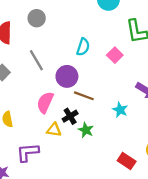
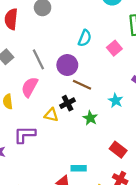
gray line: (36, 60) -> (38, 59), moved
pink semicircle: (45, 102) -> (30, 87), moved
green star: (86, 130) -> (90, 118), moved

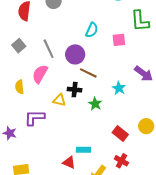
pink square: (114, 48) -> (119, 40), turned 32
black cross: (68, 103) -> (75, 90), turned 32

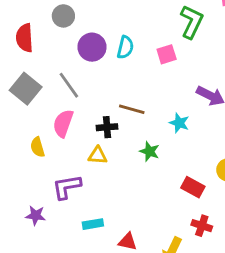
green L-shape: (140, 21) -> (192, 22), turned -140
gray square: (19, 46) -> (26, 89), size x1.5
purple circle: (75, 54) -> (92, 47), moved
black cross: (75, 90) -> (107, 127), moved
cyan rectangle: (83, 150) -> (93, 224), moved

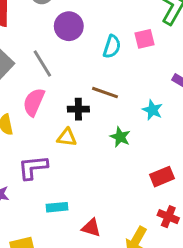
cyan semicircle: (125, 47) -> (112, 47), moved
red rectangle: (193, 187) -> (162, 177), turned -55

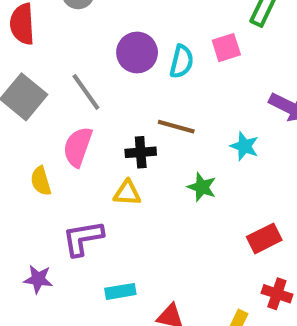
purple circle: (69, 26) -> (137, 53), moved

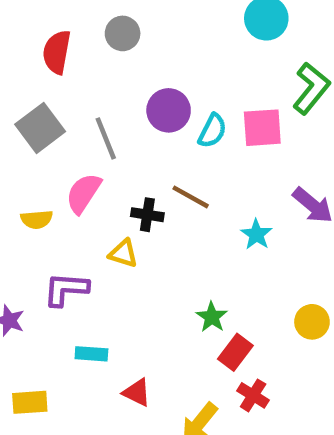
pink square: (226, 48) -> (262, 128), size x1.4
yellow semicircle: (41, 181) -> (37, 219), turned -92
green star: (202, 187) -> (212, 317), moved
red rectangle: (264, 238) -> (235, 352), moved, turned -40

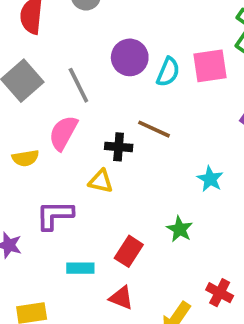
cyan star: (256, 234) -> (210, 179), moved
red rectangle: (235, 352) -> (129, 251), moved

